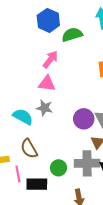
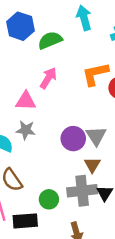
pink arrow: (50, 59) -> (48, 78), moved

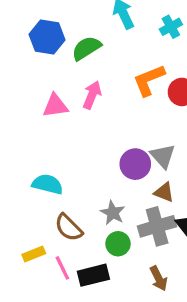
pink triangle: (26, 101) -> (55, 106), moved
gray star: (26, 130) -> (113, 213), moved, turned 30
brown triangle: (92, 165) -> (164, 192), turned -30

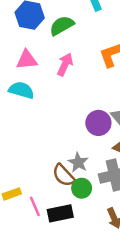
pink triangle: (55, 106) -> (27, 60), moved
cyan semicircle: (47, 184) -> (21, 90), moved
brown semicircle: (69, 228) -> (64, 175), moved

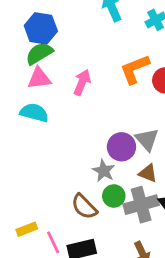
green semicircle: (62, 26) -> (39, 53), moved
gray star: (78, 162) -> (104, 171), moved
green circle: (82, 188) -> (114, 196), moved

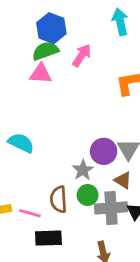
pink arrow: (82, 82) -> (82, 55), moved
cyan semicircle: (34, 113) -> (21, 143), moved
brown semicircle: (84, 207) -> (59, 199), turned 30
pink line: (53, 242) -> (30, 213), moved, turned -60

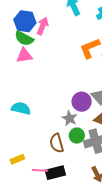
green semicircle: (45, 51) -> (24, 38), turned -120
pink arrow: (82, 55) -> (43, 26), moved
pink line: (30, 213) -> (40, 170), moved

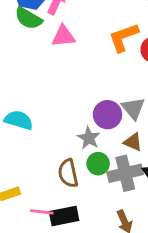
pink triangle: (24, 56) -> (63, 36), moved

